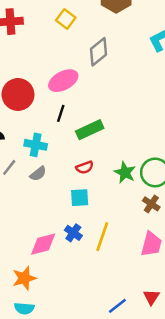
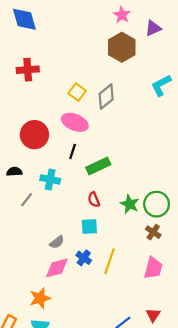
yellow square: (66, 19) -> (77, 92), moved
pink ellipse: (63, 81) -> (75, 122), turned 50
red semicircle: (85, 167) -> (94, 200), turned 88
gray semicircle: (38, 174) -> (57, 242), moved

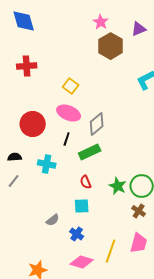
pink star: (122, 15) -> (101, 22), moved
gray diamond: (106, 97) -> (97, 124), moved
gray line: (27, 200) -> (14, 181), moved
yellow line: (109, 261) -> (111, 251), moved
pink diamond: (57, 268) -> (82, 262), moved, turned 30

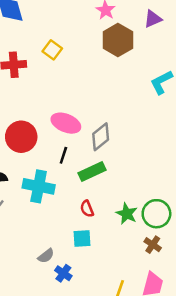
yellow square: (71, 86) -> (52, 50), moved
cyan cross: (47, 164) -> (39, 186), size x1.4
blue cross: (77, 234) -> (63, 273), moved

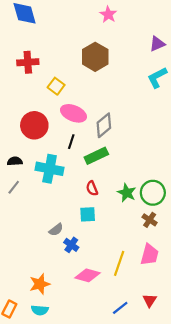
purple triangle: (153, 19) -> (157, 44), moved
brown hexagon: (118, 40) -> (95, 57), moved
yellow square: (52, 50) -> (56, 86), moved

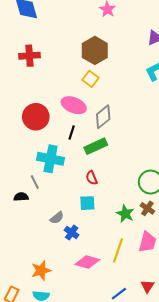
yellow square: (56, 86) -> (91, 79), moved
black semicircle: (15, 161) -> (21, 197), moved
gray line: (14, 187) -> (35, 182), moved, turned -64
green star: (127, 193) -> (125, 214), moved

